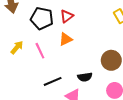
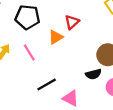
red triangle: (67, 16) -> (72, 22), moved
black semicircle: (85, 77) -> (93, 74), moved

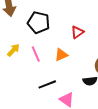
orange triangle: (56, 37) -> (61, 55), moved

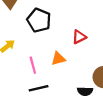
pink line: (36, 54) -> (33, 65), moved

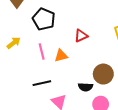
pink line: (33, 65) -> (42, 52), moved

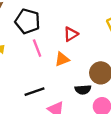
pink line: (42, 52) -> (37, 48), moved
orange triangle: (61, 56) -> (62, 59), moved

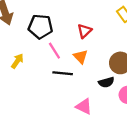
orange triangle: (62, 59) -> (81, 57), turned -42
black line: (35, 92) -> (63, 73), moved, turned 36

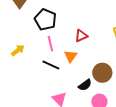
yellow arrow: (17, 61) -> (18, 50), moved
black semicircle: (106, 82) -> (85, 85), turned -40

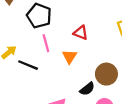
red triangle: (81, 36) -> (81, 33), turned 48
black line: (51, 65) -> (28, 65), moved

